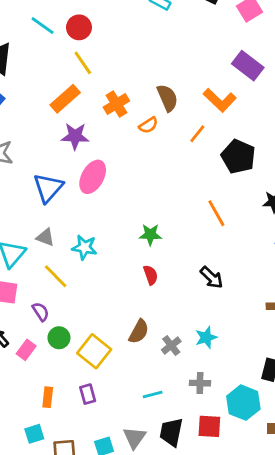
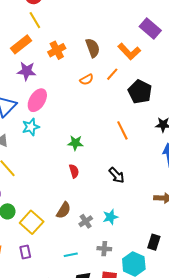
orange semicircle: (148, 125) -> (87, 80), moved
cyan star: (84, 247) -> (31, 127), moved, turned -30

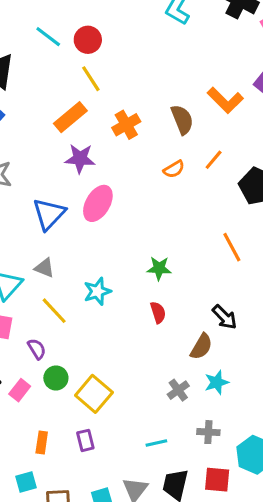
orange L-shape: (129, 52) -> (225, 100), moved
cyan star: (31, 127) -> (97, 291), moved
brown semicircle: (64, 210) -> (201, 347), moved

